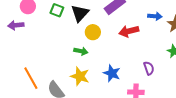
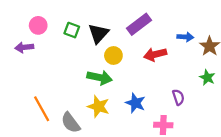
green arrow: (81, 51) -> (100, 78), size x1.5

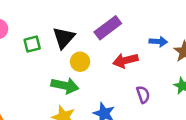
green square: (72, 30) -> (32, 44), moved, turned -35
purple semicircle: (178, 97) -> (143, 95), moved

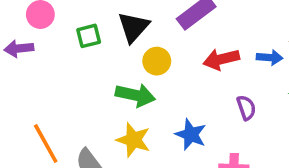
blue arrow: (158, 42) -> (270, 57), moved

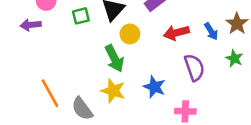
blue arrow: (270, 57) -> (211, 31), turned 54
green arrow: (135, 95) -> (114, 58), turned 52
purple semicircle: (246, 108) -> (194, 67), size x1.5

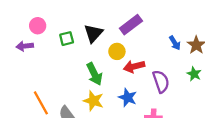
blue arrow: (211, 31) -> (175, 43), moved
red arrow: (176, 33) -> (134, 66), moved
yellow circle: (130, 34) -> (117, 51), moved

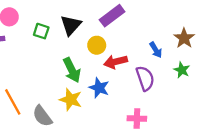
green square: (67, 39) -> (41, 31), turned 32
blue arrow: (175, 43) -> (156, 50), moved
blue star: (128, 98) -> (99, 88), moved

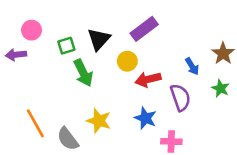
green square: (41, 31) -> (66, 46), turned -35
green arrow: (72, 70) -> (83, 73), moved
blue star: (99, 88) -> (145, 118), moved

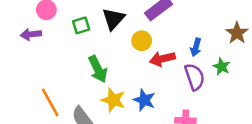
blue arrow: (192, 66) -> (196, 47), moved, turned 48
green arrow: (83, 73) -> (98, 69), moved
green star: (221, 88) -> (222, 67), moved
blue star: (145, 118) -> (144, 100), moved

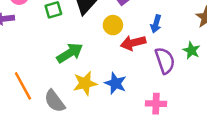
blue arrow: (196, 47) -> (156, 24), moved
green arrow: (98, 69) -> (70, 53), turned -96
yellow star: (113, 100) -> (85, 83), turned -30

